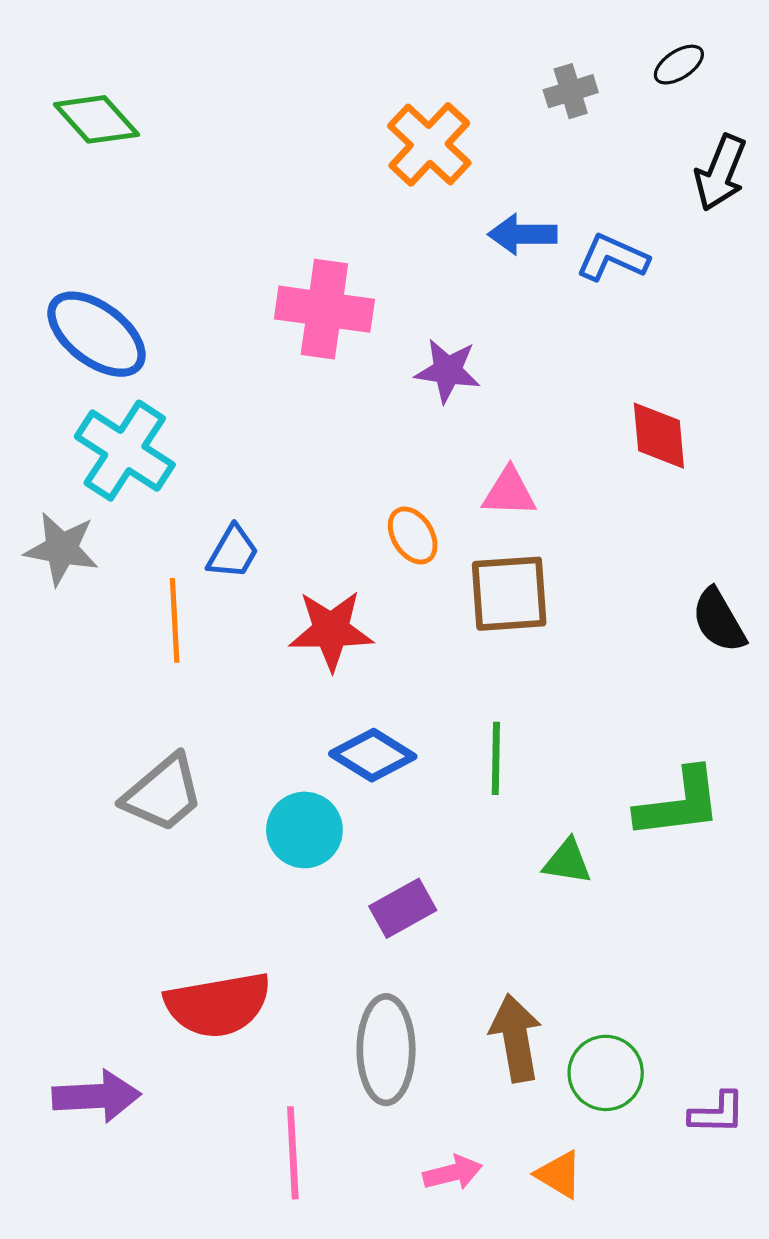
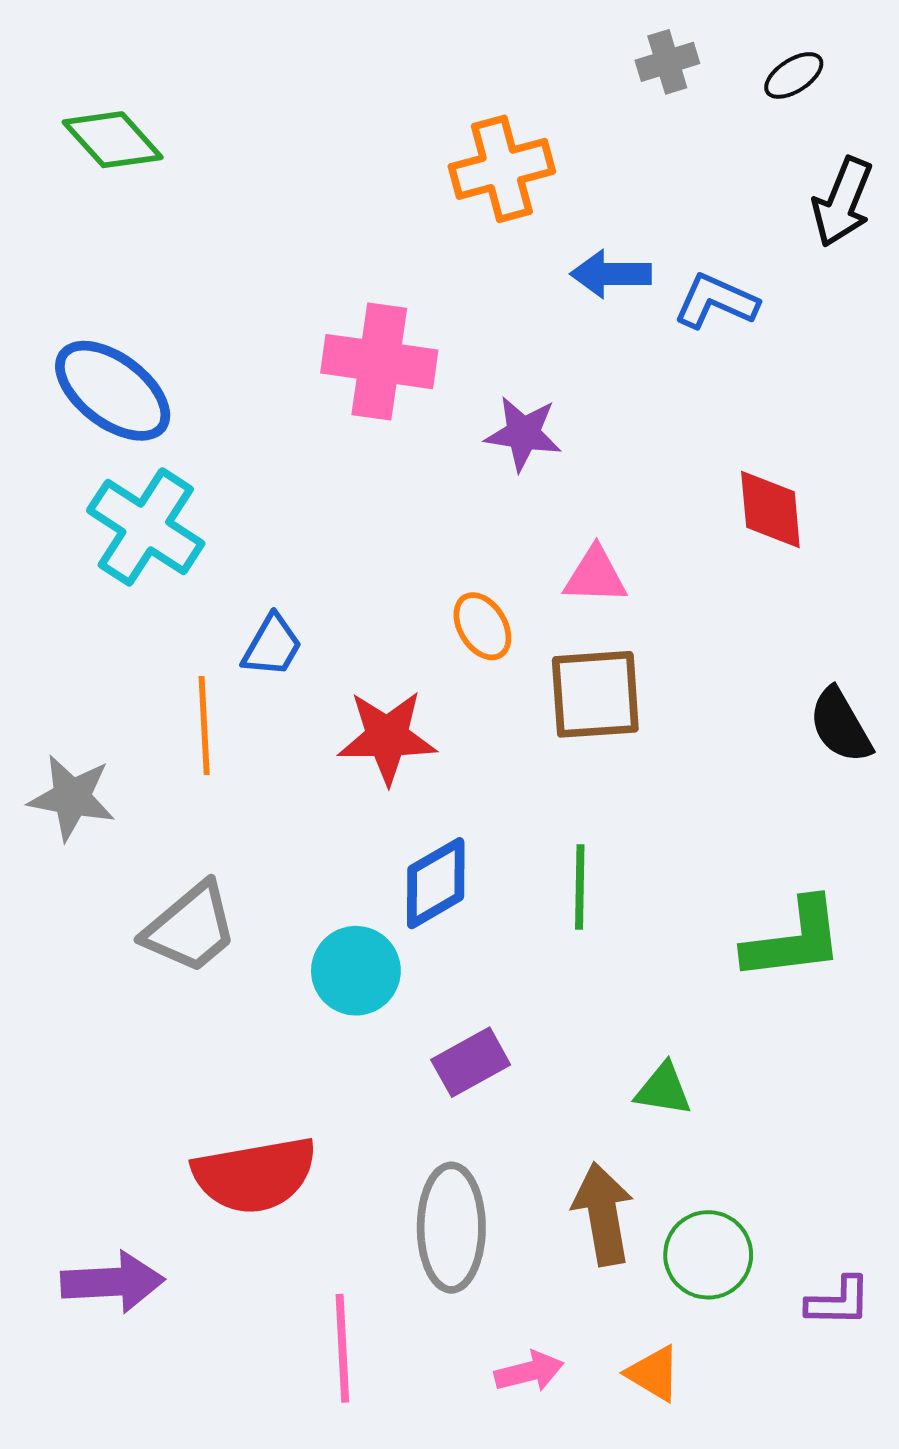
gray cross: (571, 91) -> (667, 62), moved
orange cross: (429, 144) -> (502, 169), turned 32
gray star: (62, 549) -> (72, 797), moved
blue diamond: (373, 755) -> (436, 883), turned -62
green triangle: (567, 862) -> (663, 1089), moved

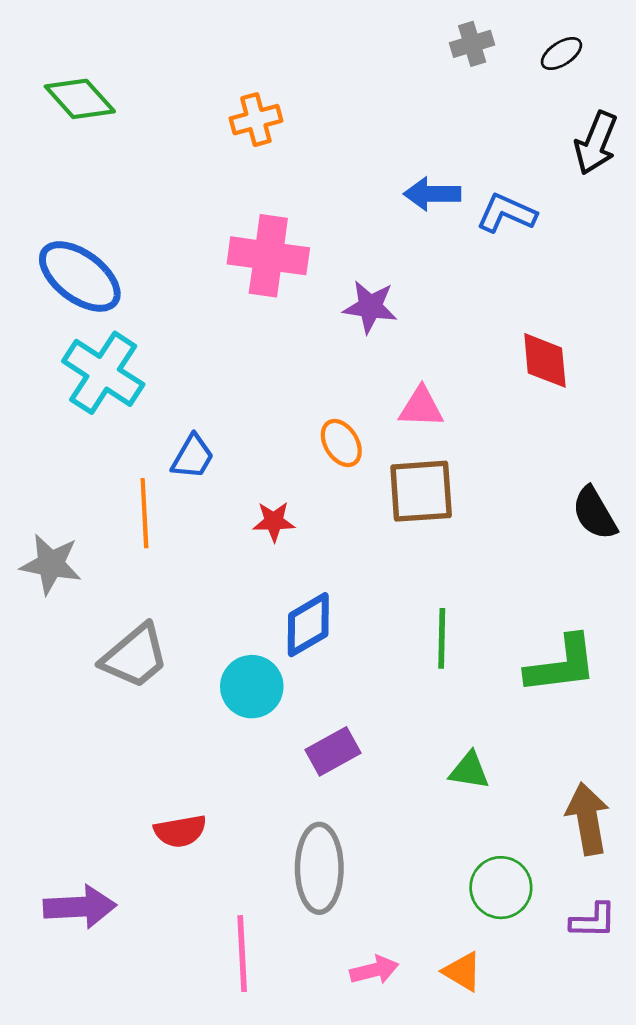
orange cross: (502, 169) -> (256, 120), moved, size x0.7
red star: (387, 737) -> (274, 521), size x0.6
green line: (580, 887) -> (442, 638), moved
red semicircle: (255, 1175) -> (180, 831), size x0.6
brown arrow: (603, 1214) -> (588, 819), moved

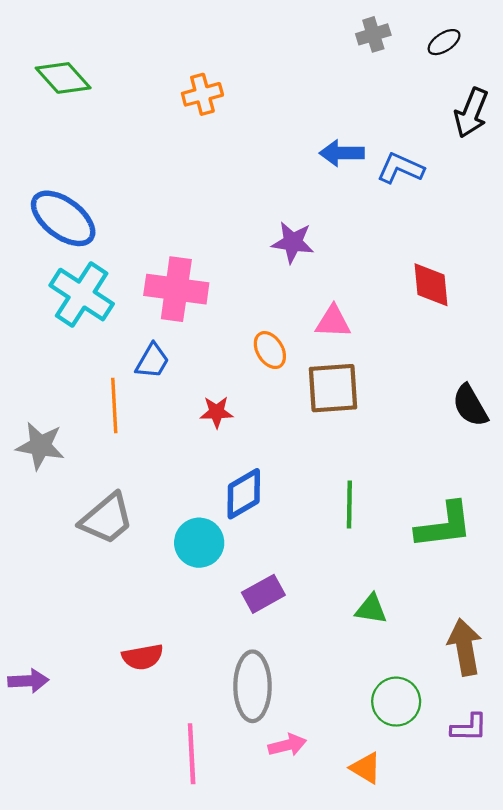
pink cross: (268, 256) -> (176, 289), moved
purple arrow: (80, 907) -> (28, 681), moved, size x0.7
pink arrow: (374, 970) -> (287, 745), moved

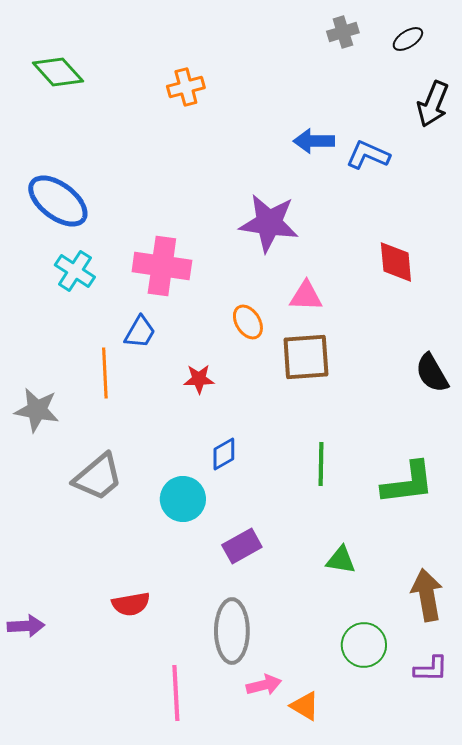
purple star: (293, 242) -> (269, 223), size x1.5
cyan cross: (82, 295) -> (75, 271), size x0.7
blue diamond: (244, 494) -> (224, 454), size x0.7
orange triangle: (366, 768) -> (305, 706), moved

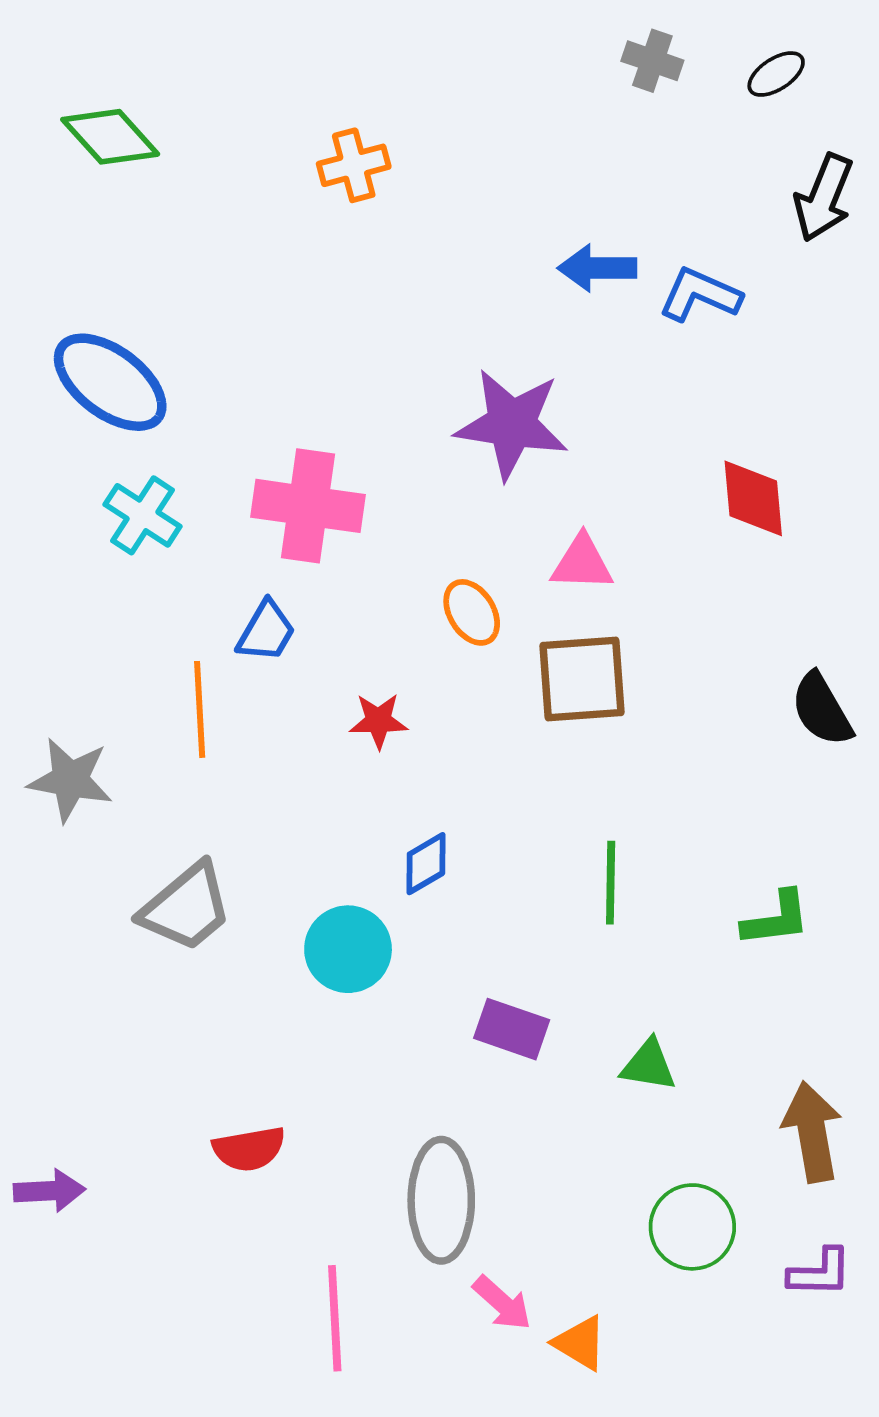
gray cross: (343, 32) -> (652, 61), turned 36
green L-shape: (408, 483) -> (776, 919), size x0.7
purple rectangle: (242, 546) -> (512, 1029), moved, turned 48
pink arrow: (264, 685) -> (502, 1303), turned 56

